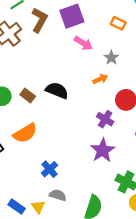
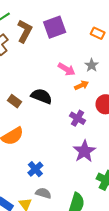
pink arrow: (83, 43) -> (67, 69), moved
purple cross: (105, 119) -> (77, 118), moved

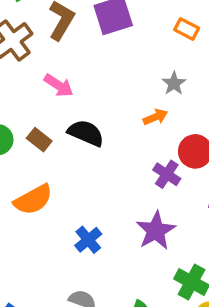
pink arrow: (67, 69) -> (59, 85), moved
purple cross: (77, 118) -> (167, 174), moved
blue cross: (35, 169) -> (88, 240), moved

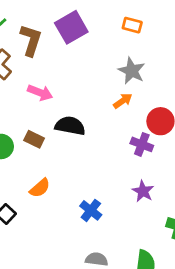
gray star: (174, 83) -> (132, 71), size x1.4
orange semicircle: (33, 200) -> (40, 188), size x0.7
purple star: (156, 231) -> (143, 191), size x0.7

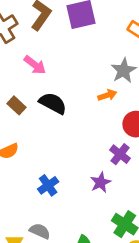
purple cross: (142, 144) -> (120, 154), moved

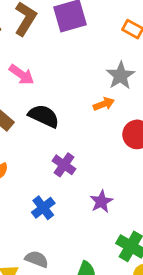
purple cross: (120, 154) -> (64, 165), moved

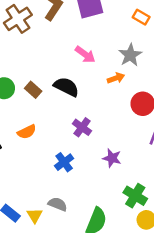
pink arrow: (21, 75) -> (85, 54), moved
purple star: (101, 201) -> (112, 158), turned -30

